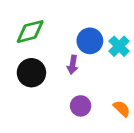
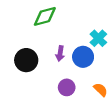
green diamond: (30, 32) -> (45, 16), moved
blue circle: (90, 41) -> (83, 57), moved

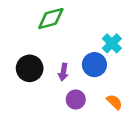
purple arrow: (60, 54) -> (63, 72), moved

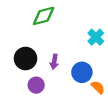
blue circle: (94, 65) -> (82, 72), moved
purple circle: (76, 99) -> (36, 85), moved

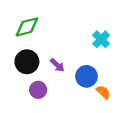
green diamond: (44, 16) -> (27, 27), moved
purple arrow: (54, 62) -> (57, 65), turned -56

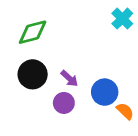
cyan cross: (101, 39) -> (122, 19), moved
purple circle: (38, 90) -> (64, 103), moved

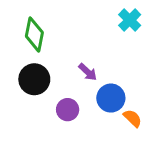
green diamond: (33, 32) -> (34, 34), turned -64
purple arrow: (69, 78) -> (88, 72), moved

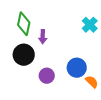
cyan cross: (130, 20) -> (90, 25), moved
purple arrow: (88, 72) -> (43, 37), moved, turned 48

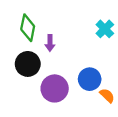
purple circle: (47, 76) -> (55, 88), size x1.5

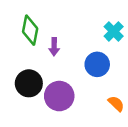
black circle: (28, 64) -> (29, 83), moved
blue circle: (90, 79) -> (97, 64), moved

